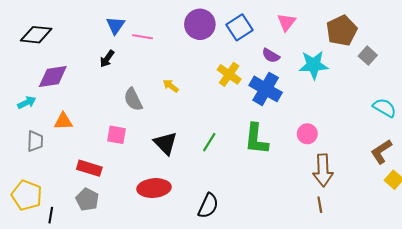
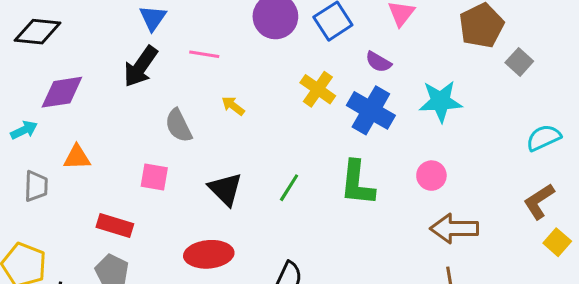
pink line: (143, 37) -> (204, 54), moved
black arrow: (107, 59) -> (141, 66), size x1.6
cyan star: (314, 65) -> (441, 101), moved
cyan semicircle: (384, 108) -> (544, 138), turned -55
brown arrow: (323, 170) -> (454, 229), turned 92

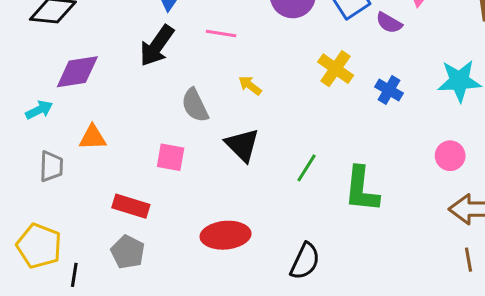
purple semicircle: (378, 62) -> (389, 23), moved
blue cross: (371, 110) -> (389, 90), size x0.6
green L-shape: (357, 183) -> (362, 189), moved
black triangle: (225, 189) -> (242, 145), moved

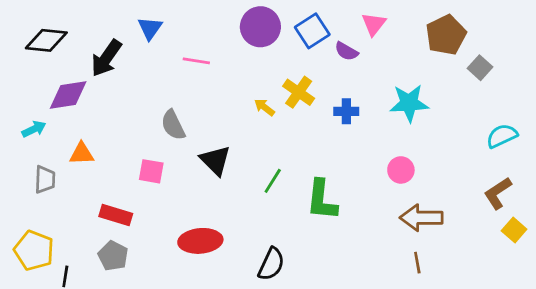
black arrow: (157, 46) -> (106, 58), moved
yellow arrow: (250, 85) -> (264, 107), moved
blue cross: (389, 90) -> (346, 111), turned -30

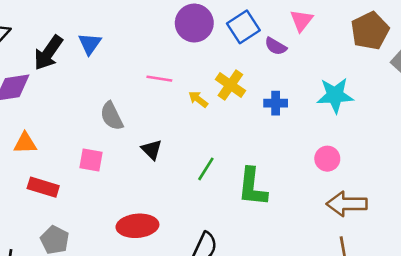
blue triangle: (150, 28) -> (90, 44), moved
pink line: (196, 61) -> (159, 79), moved
black triangle: (215, 160) -> (152, 150), size x0.7
red rectangle: (116, 215) -> (43, 187), moved

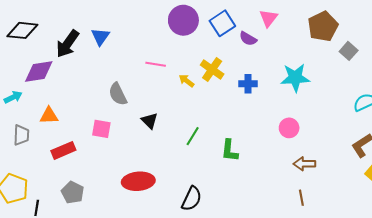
red rectangle: (43, 187) -> (63, 150), turned -40
green L-shape: (252, 187) -> (230, 150), size x0.7
brown arrow: (347, 204) -> (304, 164), size x0.7

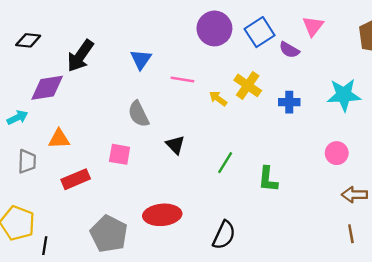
black diamond: (22, 30) -> (28, 40), size x0.7
blue triangle: (100, 37) -> (141, 59), moved
gray pentagon: (73, 193) -> (109, 234), moved, size x1.4

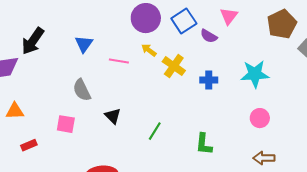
yellow arrow: (218, 99) -> (149, 50), moved
pink circle: (337, 153) -> (260, 118), moved
red rectangle: (76, 179) -> (29, 145), size x0.7
green L-shape: (268, 179) -> (204, 144), moved

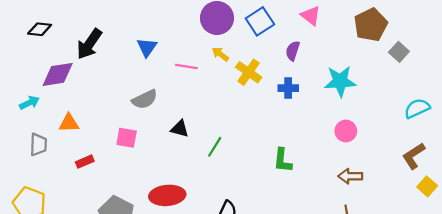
pink triangle: (229, 16) -> (311, 16), turned -30
purple semicircle: (209, 36) -> (293, 51), moved, turned 78
gray semicircle: (82, 90) -> (145, 99), turned -90
black triangle: (113, 116) -> (180, 129), turned -30
green line: (155, 131) -> (215, 147), moved

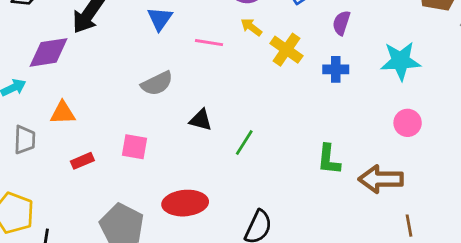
pink square: (127, 138) -> (134, 147), moved
brown arrow: (350, 176) -> (381, 179), moved, size x1.4

